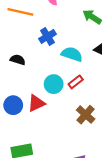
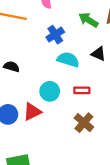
blue cross: (47, 36) -> (55, 35), moved
red rectangle: (76, 82) -> (82, 90), moved, turned 40

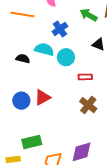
cyan semicircle: (68, 60) -> (44, 49), moved
cyan circle: (50, 91) -> (66, 57), moved

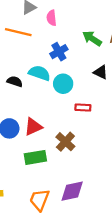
brown cross: (88, 105) -> (65, 142), moved
green rectangle: (32, 142) -> (35, 157), moved

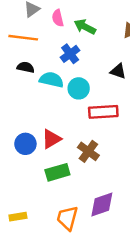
green arrow: (92, 38) -> (85, 27), moved
black semicircle: (15, 82) -> (26, 67), moved
red rectangle: (83, 108) -> (103, 112), size x1.6

